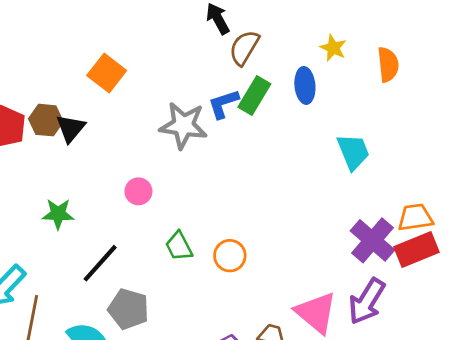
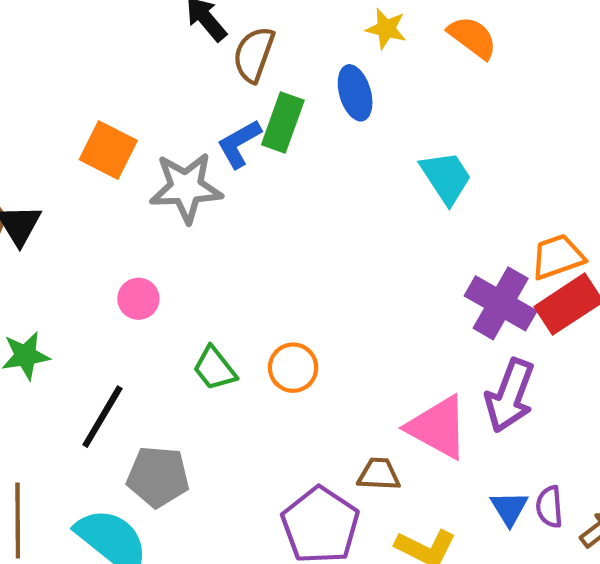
orange semicircle: (388, 64) -> (472, 37), turned -36
orange square: (107, 73) -> (108, 150), moved

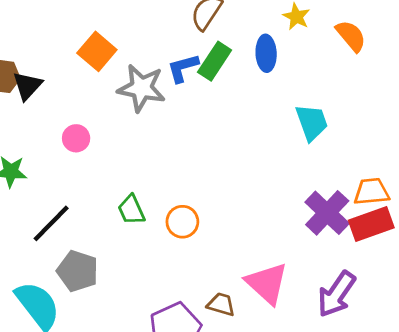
pink circle: (138, 299) -> (76, 138), moved
purple arrow: (510, 396) -> (336, 294), moved

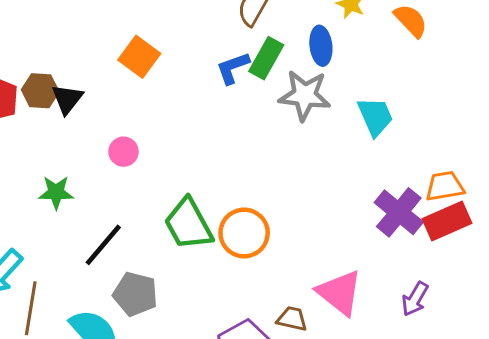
gray star: (141, 88) -> (305, 95), moved
green trapezoid: (131, 210) -> (188, 224), size x1.6
orange circle: (182, 222) -> (244, 233), size x1.4
purple arrow: (336, 294) -> (415, 299), size x0.7

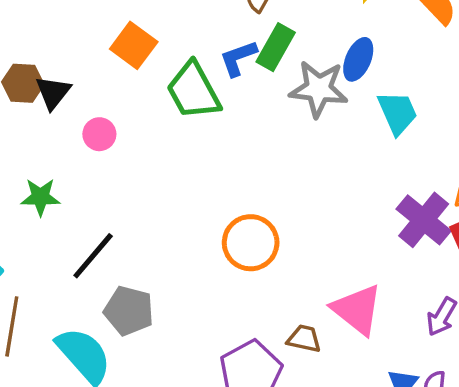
blue ellipse: (321, 46) -> (358, 59), moved, turned 30
pink circle: (123, 152) -> (99, 134), moved
green trapezoid: (188, 224) -> (193, 91), moved

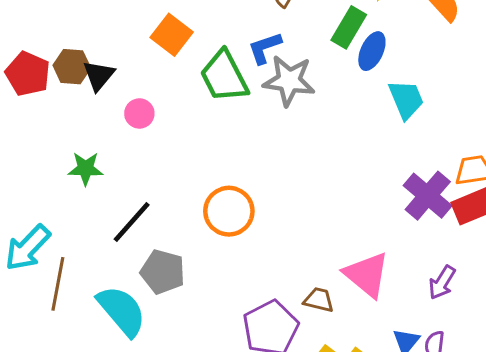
green rectangle: (276, 47) -> (349, 27), moved
gray star: (319, 89) -> (289, 81), moved
orange circle: (251, 243) -> (229, 211), moved

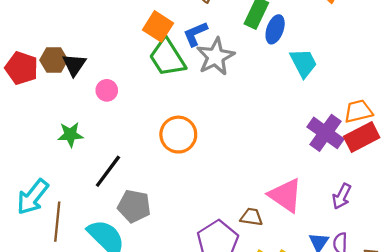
orange square: (172, 35) -> (158, 26), moved
gray star: (289, 81) -> (216, 57), turned -30
orange circle: (229, 211) -> (178, 135), moved

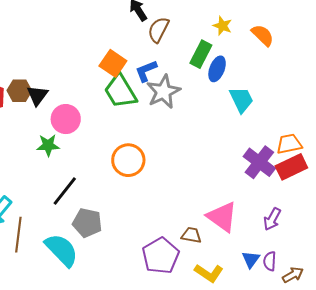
pink circle: (107, 90) -> (66, 119), size x1.5
green star: (70, 135) -> (48, 145), moved

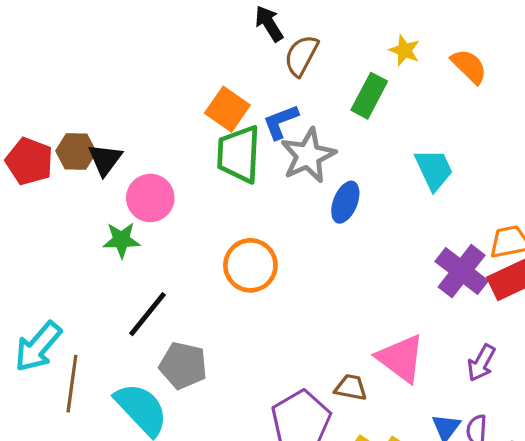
blue ellipse: (217, 69) -> (345, 202), moved
green trapezoid: (120, 91) -> (239, 154), turned 33

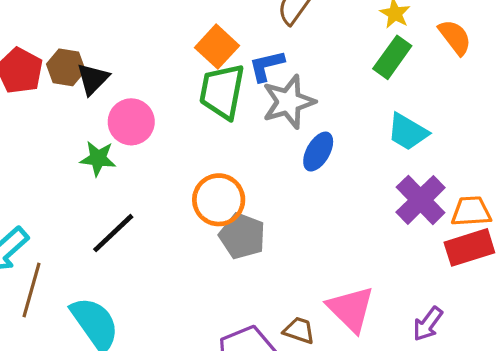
green rectangle: (369, 96) -> (392, 57), moved
cyan trapezoid: (434, 170) -> (408, 132), turned 138
purple cross: (462, 271) -> (421, 200), moved
gray pentagon: (183, 366) -> (242, 236), moved

